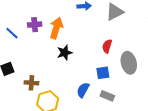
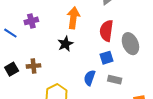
orange arrow: (56, 28) -> (73, 18), moved
red semicircle: (107, 46) -> (106, 31), size x1.5
brown cross: (31, 83) -> (34, 66), moved

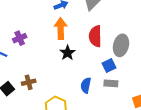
black star: (65, 44) -> (68, 53), moved
gray ellipse: (130, 44) -> (121, 45), turned 45
blue square: (106, 58) -> (109, 65), moved

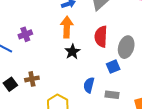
gray rectangle: (111, 83) -> (112, 95), moved

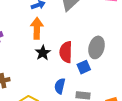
red semicircle: (101, 37) -> (66, 52), moved

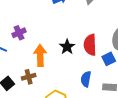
orange arrow: (37, 28) -> (40, 55), moved

